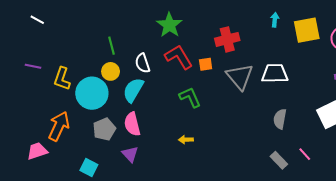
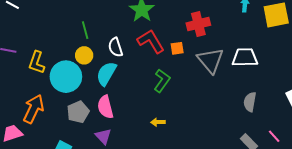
green L-shape: (190, 97) -> (162, 81), turned 60

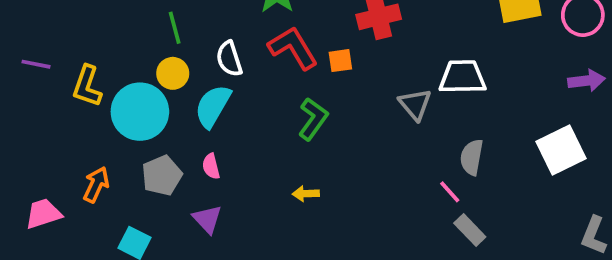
gray triangle: (210, 60) -> (415, 104), moved, size x0.7
pink semicircle: (105, 107) -> (211, 166), size x0.6
orange arrow: (34, 109) -> (96, 185), moved, size x0.7
pink line: (274, 136) -> (450, 192), moved

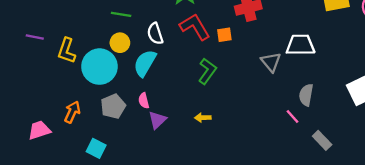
green line: (175, 28) -> (121, 14), turned -66
purple triangle: (207, 219) -> (157, 120), moved, turned 30
gray rectangle: (470, 230) -> (322, 140), moved

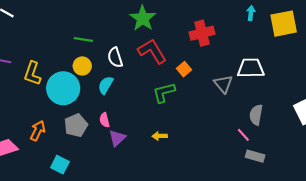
orange square: (224, 35) -> (184, 69), moved, turned -32
cyan semicircle: (145, 63) -> (106, 85), size x0.7
green L-shape: (207, 71) -> (164, 93), turned -140
gray rectangle: (322, 140) -> (255, 156), moved, turned -30

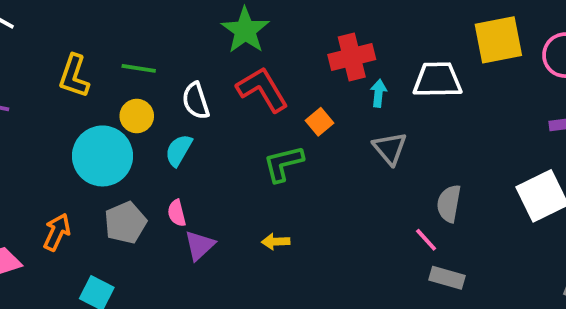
cyan arrow: (251, 13) -> (378, 93), moved
white trapezoid: (251, 68) -> (437, 80), moved
yellow L-shape: (32, 73) -> (74, 76), moved

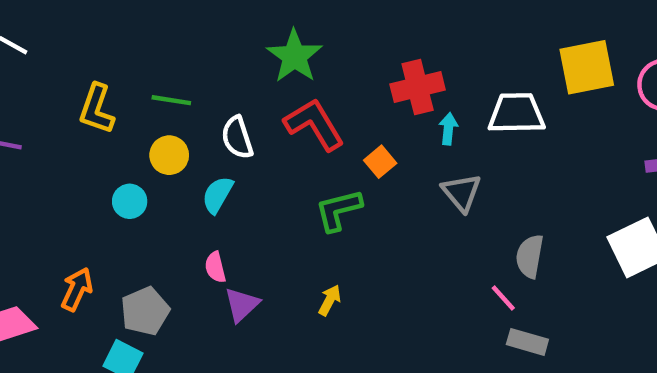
cyan circle: (102, 156) -> (130, 201), size x0.5
gray pentagon: (125, 223) -> (145, 311), moved
yellow arrow: (276, 242) -> (330, 300), turned 120

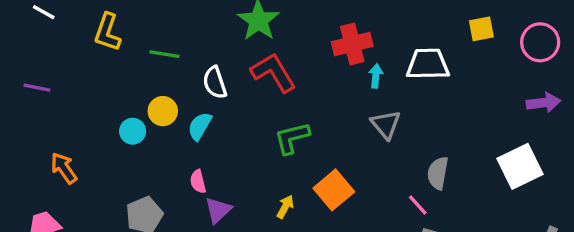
yellow square: (587, 67) -> (481, 29), size x0.6
yellow L-shape: (97, 109) -> (107, 32), moved
yellow circle: (169, 155) -> (163, 111), moved
orange square: (380, 162) -> (334, 190), moved, size x1.6
orange arrow: (77, 289) -> (64, 168), moved, turned -60

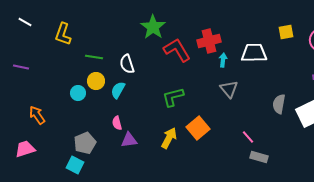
green line: (164, 54) -> (94, 57), moved
red L-shape: (273, 73) -> (177, 50), moved
gray semicircle: (438, 173) -> (279, 104), moved
yellow arrow: (285, 207) -> (169, 138), size x1.5
purple triangle: (218, 210) -> (129, 140), turned 36

